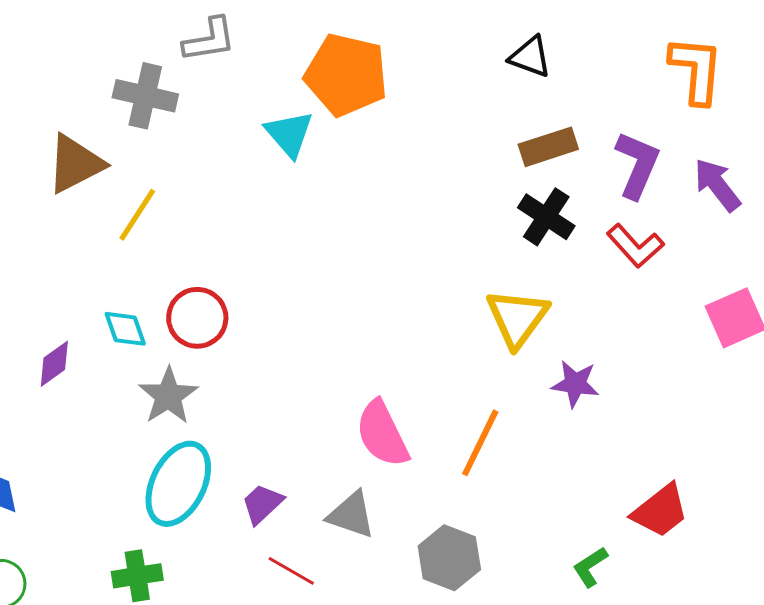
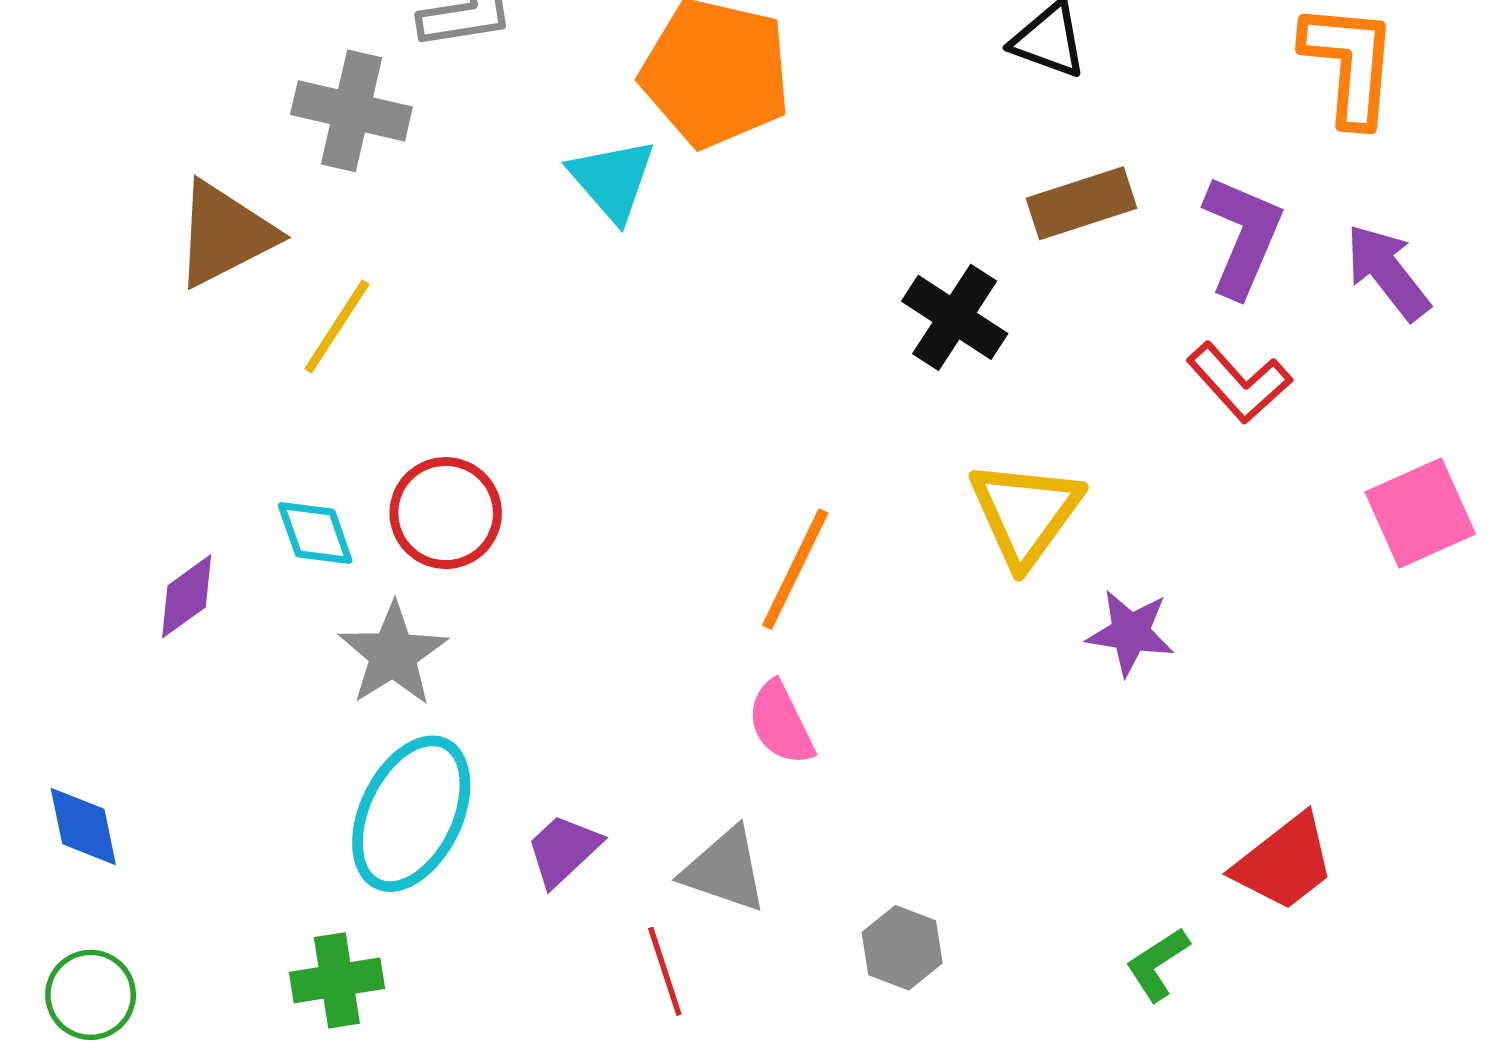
black cross: (546, 217) -> (955, 317), moved
pink semicircle: (382, 434) -> (781, 723), size x0.7
orange line: (480, 443) -> (795, 569), moved
gray hexagon: (449, 558) -> (902, 948), size x0.7
red line: (291, 571) -> (665, 971), moved, turned 42

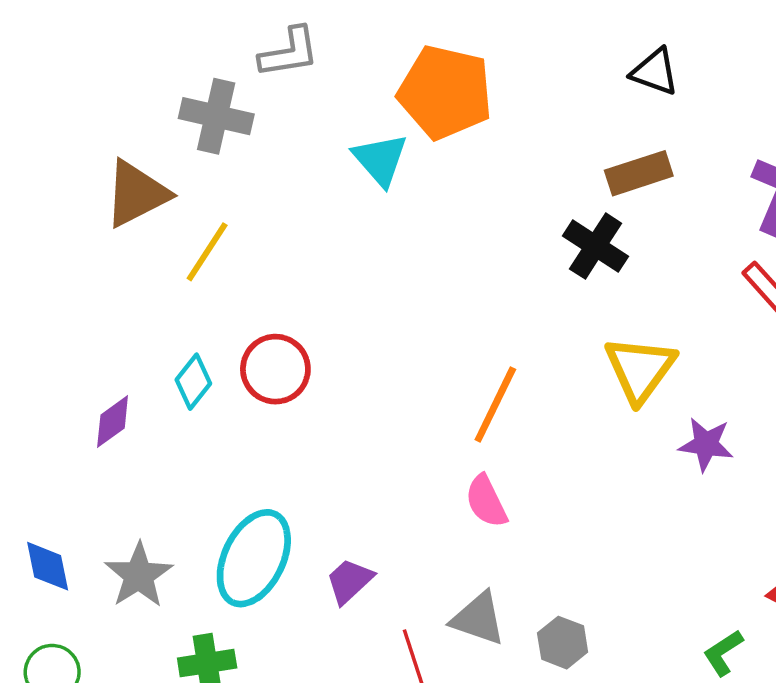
brown rectangle: (1081, 203) -> (639, 173), moved
cyan diamond: (315, 533) -> (193, 382), turned 58
gray star: (393, 654) -> (139, 575), moved
gray triangle: (725, 870) -> (478, 619), moved

